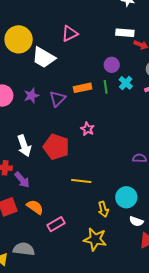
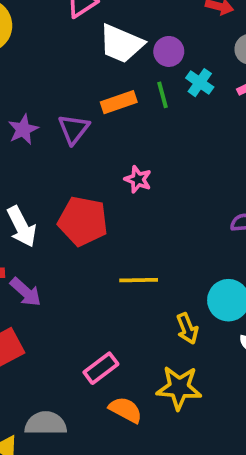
white trapezoid: (44, 58) -> (121, 44), moved
orange semicircle: (35, 207) -> (125, 410), moved

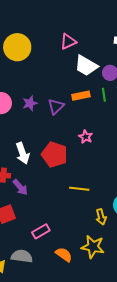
pink rectangle: (101, 368) -> (41, 231), moved

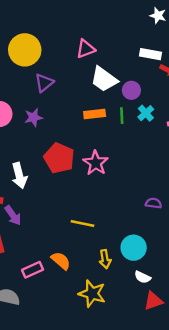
purple triangle: (56, 106) -> (44, 83), moved
pink star: (86, 137) -> (96, 163), size x1.5
red pentagon: (54, 154) -> (59, 158), moved
orange semicircle: (64, 255) -> (61, 261), moved

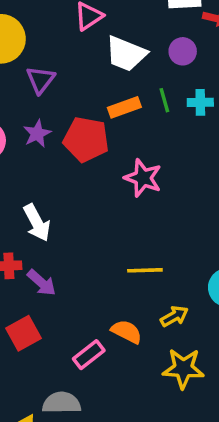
purple circle: (131, 90) -> (183, 51), moved
cyan cross: (146, 113) -> (200, 102), moved, turned -35
red pentagon: (59, 158) -> (86, 139), moved
yellow arrow: (105, 259) -> (174, 316), moved, turned -96

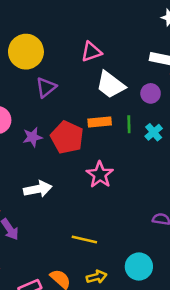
cyan cross: (200, 102) -> (154, 132), turned 36
purple star: (37, 134) -> (32, 137), moved
white arrow: (37, 223) -> (38, 189), moved, turned -88

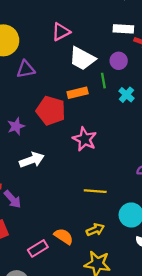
purple triangle: (46, 87) -> (26, 69), turned 36
green line: (129, 124) -> (103, 81), moved
purple star: (32, 137) -> (16, 126), moved
yellow line: (84, 239) -> (95, 191), moved

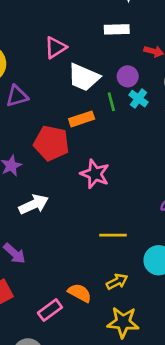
white rectangle: (123, 29) -> (117, 29), moved
cyan cross: (126, 95) -> (139, 99), moved

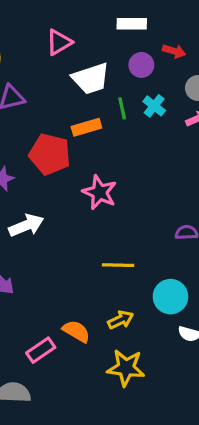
purple circle: (128, 76) -> (141, 65), moved
white trapezoid: (84, 77) -> (91, 79), turned -44

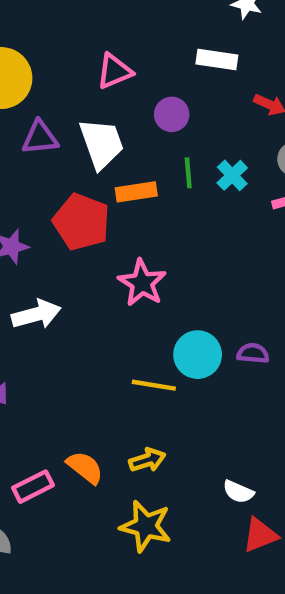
purple circle: (141, 65) -> (172, 114), moved
white trapezoid: (91, 79) -> (101, 144), moved, turned -99
cyan circle: (170, 297) -> (198, 355), moved

